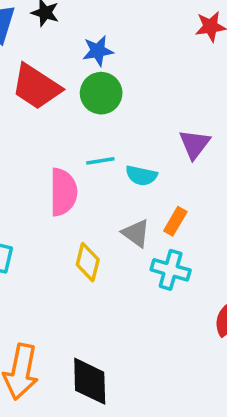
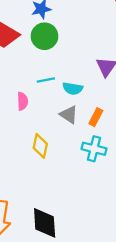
pink semicircle: (63, 192) -> (23, 101), size x0.6
gray triangle: (136, 233) -> (69, 115), moved

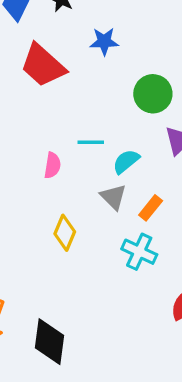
green circle: (44, 36) -> (153, 94), moved
cyan semicircle: (73, 88) -> (126, 161), turned 120

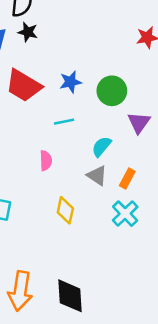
blue star: (104, 41) -> (71, 82), moved
cyan line: (91, 142) -> (64, 122), moved
cyan cross: (139, 252) -> (125, 214), turned 32

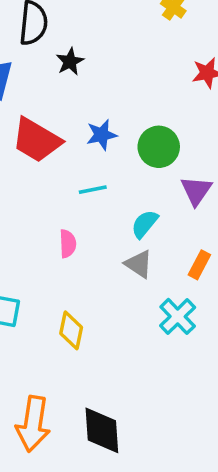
black star: (28, 32) -> (70, 62), moved, turned 30
orange rectangle: (127, 178) -> (199, 265), moved
yellow diamond: (65, 210) -> (71, 330), moved

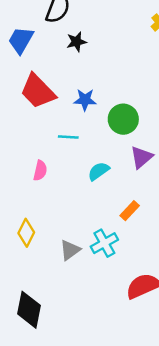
gray triangle: (139, 264) -> (70, 250), moved, turned 35

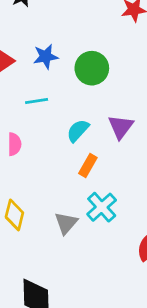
purple triangle: (142, 157) -> (121, 127), moved
orange rectangle: (130, 211) -> (88, 165), moved

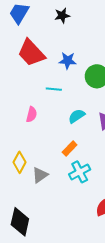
orange rectangle: (88, 165) -> (70, 148), moved
gray triangle: (66, 223) -> (40, 175), moved

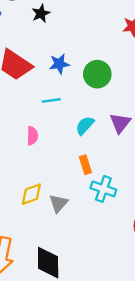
orange rectangle: (70, 148) -> (85, 165), turned -49
yellow diamond: (19, 162) -> (31, 194), turned 55
cyan cross: (80, 172) -> (103, 189), turned -30

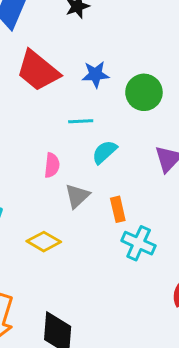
cyan semicircle: (85, 125) -> (105, 152), moved
yellow diamond: (31, 194) -> (44, 242), turned 45
gray triangle: (58, 203) -> (77, 196), moved

